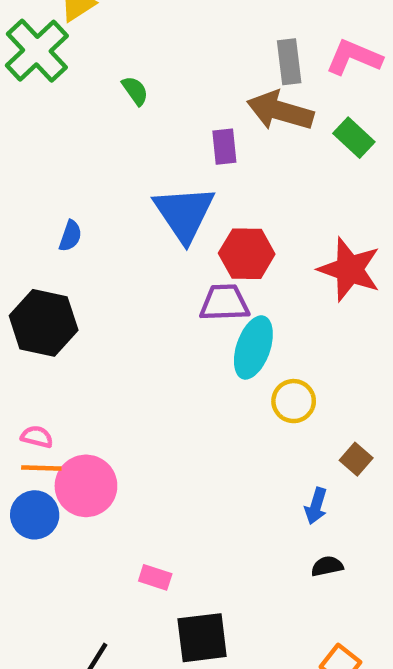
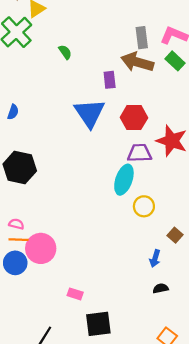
green rectangle: (354, 138) -> (175, 61), moved
blue semicircle: (70, 236) -> (13, 112), moved
red hexagon: (247, 254) -> (134, 118), moved
purple trapezoid: (224, 303) -> (139, 153), moved

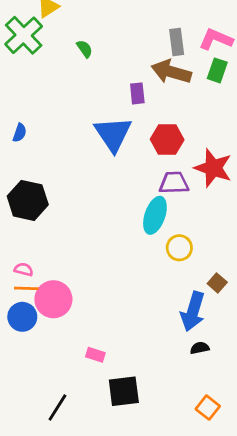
green semicircle: (65, 52) -> (85, 49), moved
green rectangle: (175, 61) -> (217, 70), turned 66
blue arrow: (155, 258) -> (193, 311), size x1.8

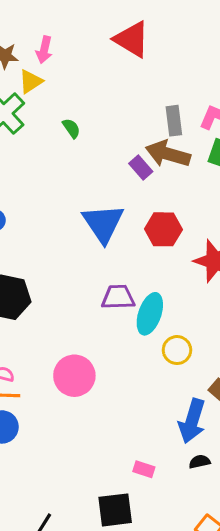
purple rectangle: (137, 93) -> (141, 167), moved, turned -35
purple trapezoid: (174, 183) -> (118, 297), moved
pink circle: (53, 299) -> (74, 376), moved
pink rectangle: (95, 355) -> (144, 469), moved

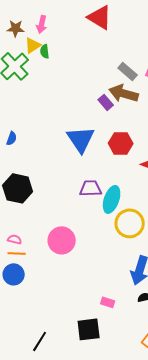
gray rectangle: (174, 121) -> (128, 71), turned -42
green semicircle: (71, 128) -> (45, 51), moved, turned -152
yellow circle: (177, 350) -> (130, 223), size x1.5

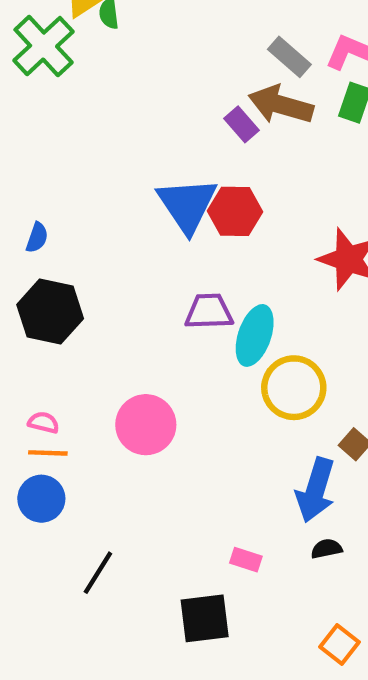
blue semicircle: (12, 138) -> (37, 238), moved
red hexagon: (121, 143) -> (235, 211), moved
black line: (40, 341) -> (98, 573), moved

